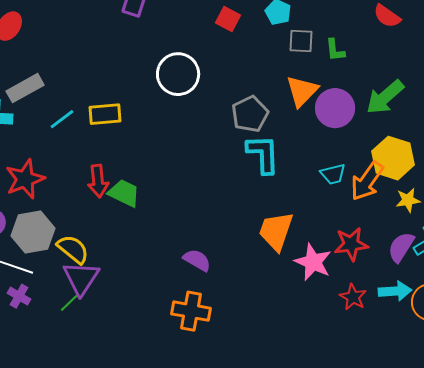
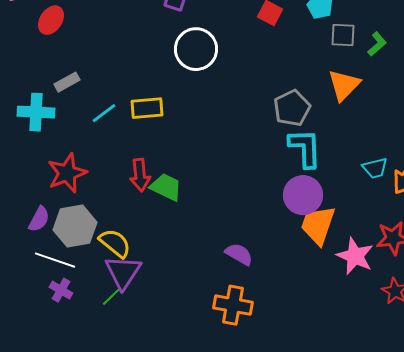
green L-shape: (335, 50) -> (377, 44), turned -125
white circle: (178, 74) -> (196, 49), moved
gray rectangle: (25, 88) -> (67, 82), size x0.7
purple circle: (335, 108) -> (303, 195), moved

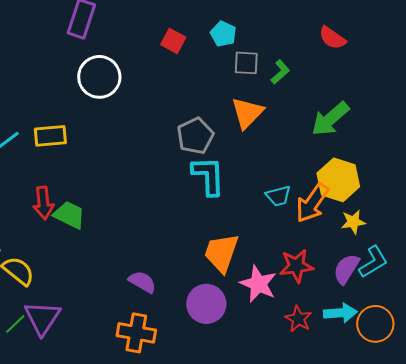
purple circle: (303, 195) -> (206, 304), moved
purple triangle: (123, 272) -> (42, 318), moved

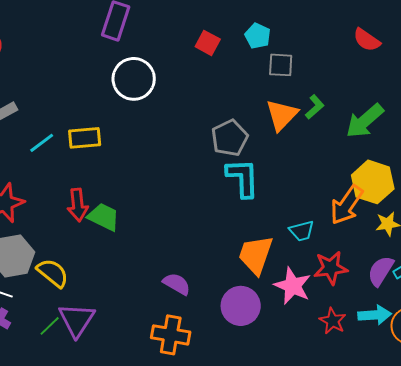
green L-shape: (280, 72) -> (315, 107), moved
cyan trapezoid: (278, 196) -> (302, 231), moved

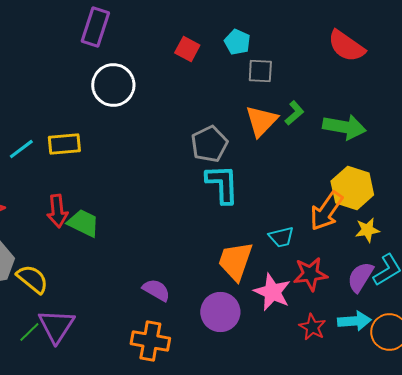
red semicircle: (367, 40) -> (346, 46), size x1.4
green arrow: (365, 121) -> (344, 127), turned -129

